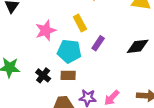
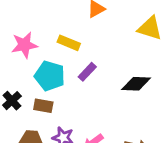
yellow rectangle: (80, 23) -> (69, 43), turned -49

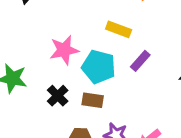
pink star: (24, 45) -> (64, 50), moved

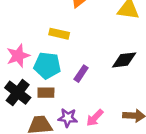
purple rectangle: (140, 61) -> (81, 74), moved
black cross: (58, 96) -> (18, 93), size x1.5

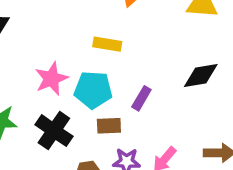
brown rectangle: (46, 93) -> (109, 126), moved

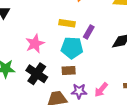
cyan pentagon: (93, 90) -> (72, 48), moved
purple rectangle: (141, 98) -> (89, 32), moved

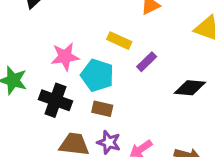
cyan pentagon: (72, 48) -> (97, 75), moved
black cross: (37, 74) -> (55, 100), turned -30

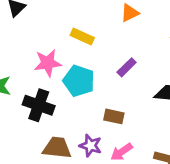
yellow rectangle: (119, 41) -> (82, 36), moved
brown rectangle: (102, 109) -> (114, 116), moved

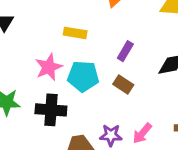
brown rectangle: (114, 116) -> (123, 84), moved, turned 36

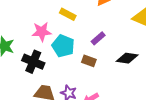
brown rectangle: (123, 84) -> (89, 61), turned -32

